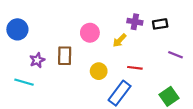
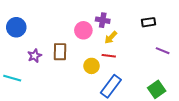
purple cross: (135, 22) -> (103, 20), moved
red line: (135, 68) -> (109, 56), moved
cyan line: (24, 82) -> (12, 78), moved

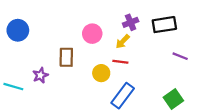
purple cross: (103, 20) -> (131, 22), moved, turned -32
black rectangle: (148, 22) -> (164, 25), size x1.5
purple star: (35, 56) -> (40, 75), moved

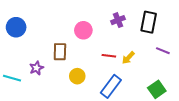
black rectangle: (164, 25) -> (149, 22), turned -70
yellow arrow: (123, 42) -> (128, 58), moved
yellow circle: (101, 73) -> (77, 76), moved

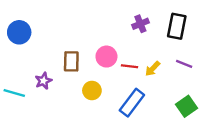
pink circle: (83, 30) -> (106, 57), moved
purple line: (163, 51) -> (184, 64), moved

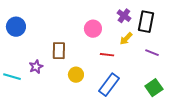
purple cross: (140, 24) -> (124, 16), moved, turned -32
pink circle: (106, 57) -> (93, 29), moved
yellow arrow: (153, 69) -> (126, 39), moved

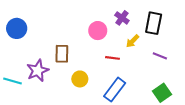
purple cross: (124, 16) -> (122, 18), moved
purple star: (36, 67) -> (38, 71), size x1.5

